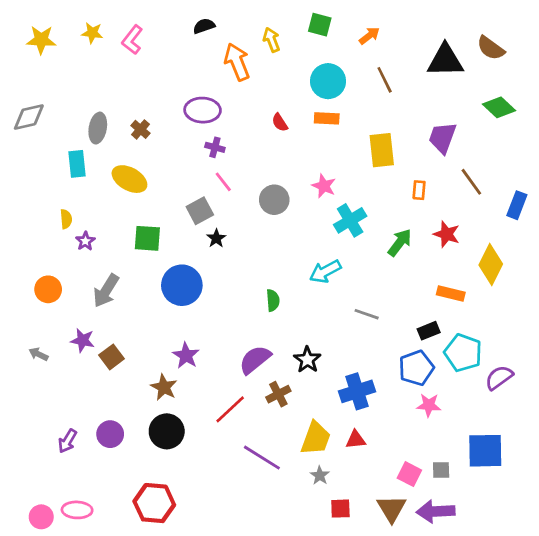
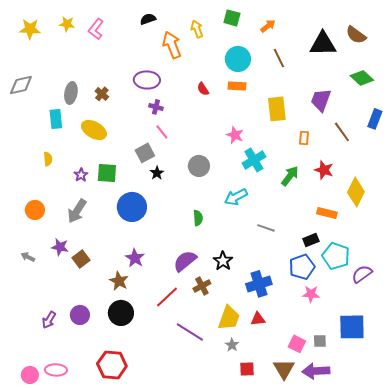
gray circle: (274, 200) -> (199, 166), moved
blue rectangle: (517, 205) -> (375, 119), moved
purple star: (85, 241) -> (81, 175), moved

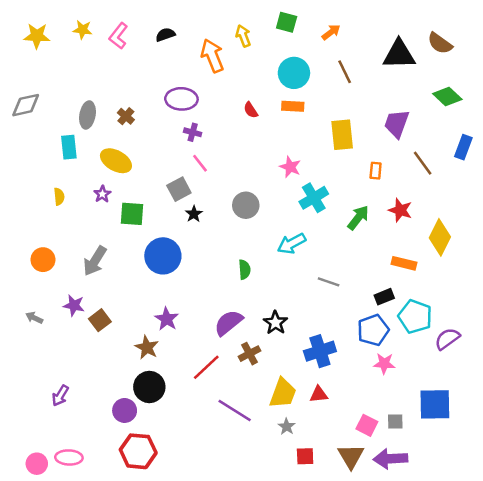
black semicircle: (148, 19) -> (165, 35), moved
purple star: (81, 175) -> (102, 194), moved
purple circle: (80, 315) -> (125, 410), moved

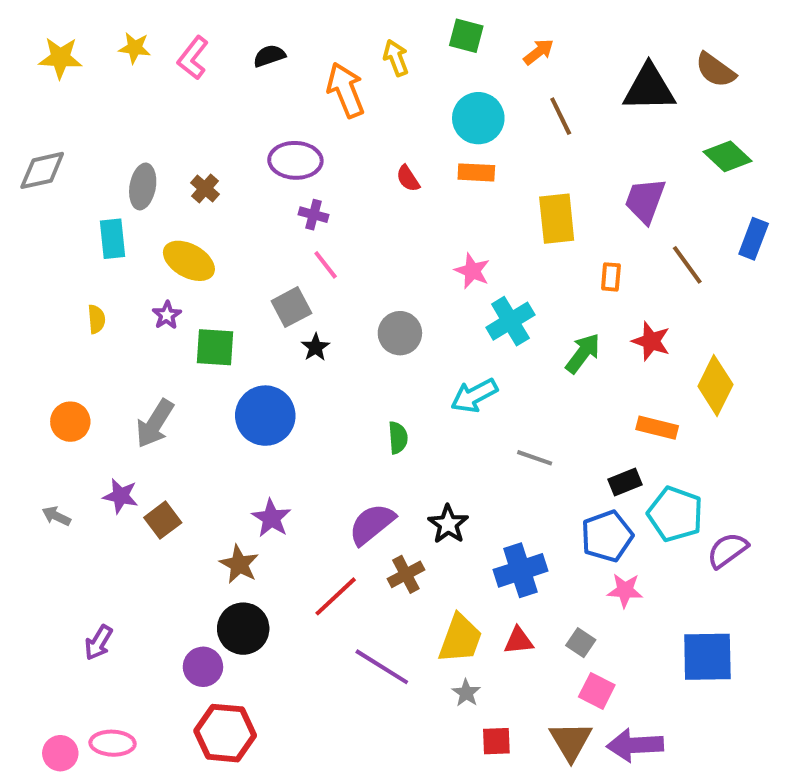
gray square: (395, 422) -> (581, 643), moved, turned 35

